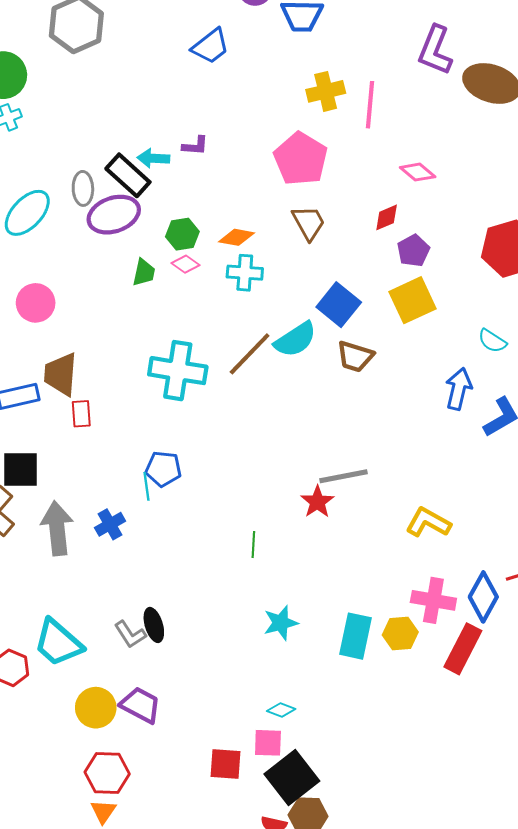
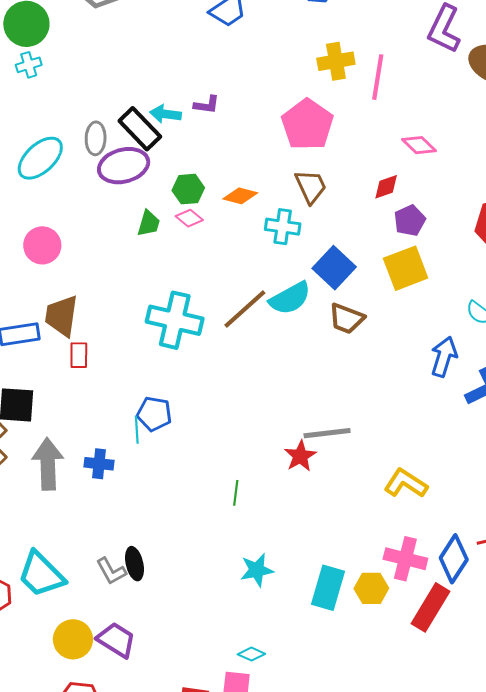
cyan cross: (245, 273) -> (283, 227), moved
blue cross: (110, 524) -> (99, 464), turned 32

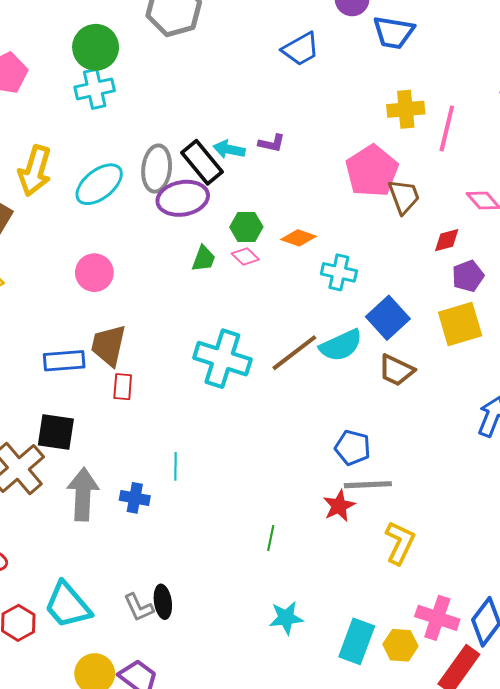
cyan cross: (29, 65) -> (95, 89), size x1.5
gray ellipse: (96, 138) -> (157, 169), size x1.4
brown trapezoid: (311, 187) -> (404, 197), moved
blue pentagon: (154, 414) -> (353, 448), moved
yellow L-shape: (406, 483) -> (400, 543), moved, turned 78

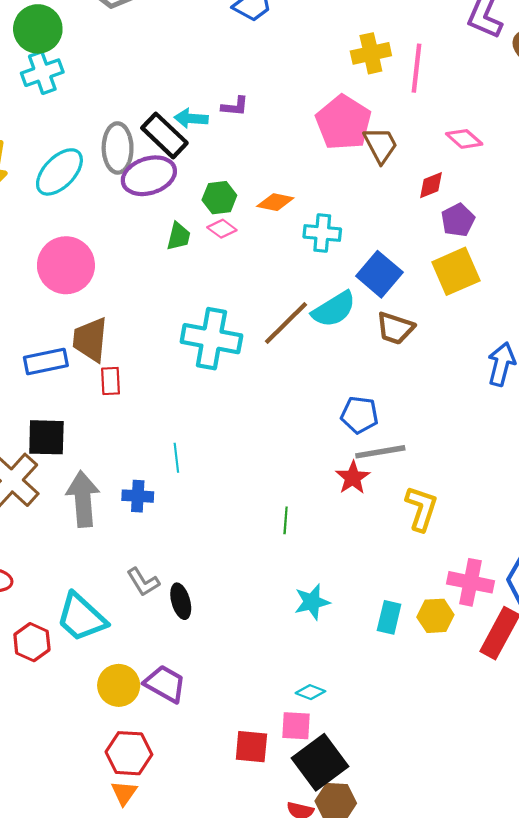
pink circle: (94, 273) -> (66, 265), size x1.4
gray L-shape: (139, 607) -> (143, 582), moved
cyan rectangle: (357, 641) -> (389, 617), size x0.7

